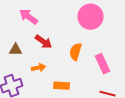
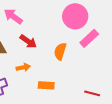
pink rectangle: (102, 64) -> (89, 38), moved, turned 72

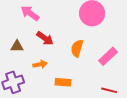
pink rectangle: (89, 38) -> (108, 56), moved

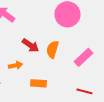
red arrow: (45, 38) -> (30, 45), moved

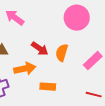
orange arrow: (15, 65) -> (25, 69), size x1.5

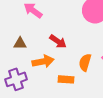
orange semicircle: (62, 53) -> (85, 62), moved

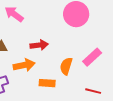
red arrow: (58, 41) -> (39, 45), turned -42

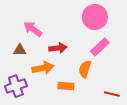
pink arrow: (14, 14) -> (33, 29), moved
pink rectangle: (92, 57) -> (100, 47), moved

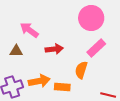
orange arrow: (43, 68) -> (39, 81), moved

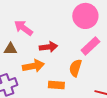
orange arrow: (39, 81) -> (33, 66), moved

